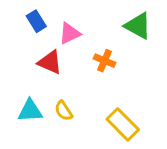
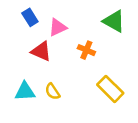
yellow rectangle: (123, 124) -> (110, 89), moved

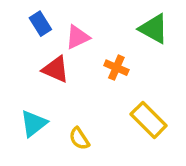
cyan triangle: (25, 91) -> (34, 123), turned -35
yellow semicircle: (53, 91) -> (79, 139), moved

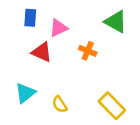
blue rectangle: (40, 24) -> (30, 18), turned 36
yellow rectangle: (149, 120) -> (112, 106), moved

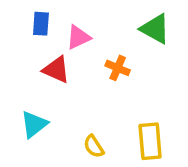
yellow semicircle: (60, 104) -> (94, 146), moved
yellow rectangle: (112, 106) -> (150, 141), turned 40

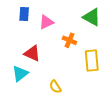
red triangle: (56, 70) -> (32, 53), moved
yellow rectangle: (150, 141) -> (92, 60), moved

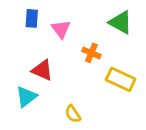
pink triangle: (46, 22) -> (61, 29), turned -42
yellow rectangle: (92, 60) -> (121, 79), turned -60

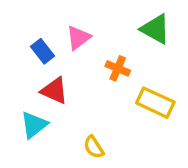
blue rectangle: (32, 18) -> (42, 51), moved, turned -42
pink triangle: (61, 29) -> (78, 38), turned 30

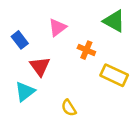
blue rectangle: (42, 51) -> (20, 40), moved
red triangle: (54, 91) -> (40, 66), turned 30

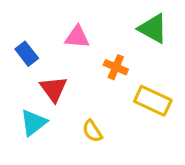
pink triangle: (58, 27) -> (77, 37), turned 42
yellow semicircle: (69, 108) -> (92, 131), moved

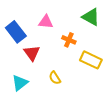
blue rectangle: (27, 54) -> (16, 32), size x1.5
cyan triangle: (33, 123) -> (20, 83), moved

